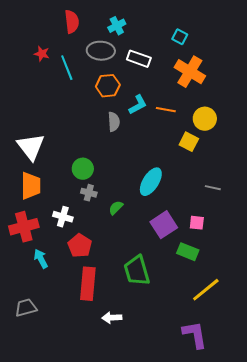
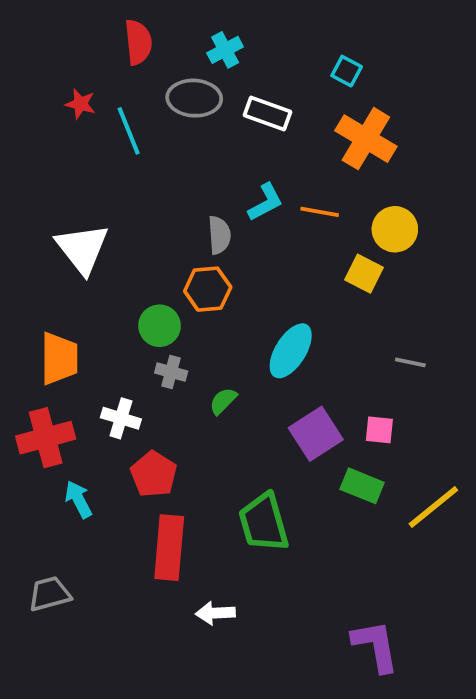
orange hexagon: (108, 86) -> (208, 289), moved
white triangle: (31, 147) -> (82, 249), moved
yellow line: (206, 290) -> (433, 507), moved

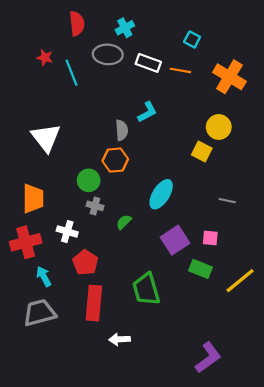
orange cross: (366, 139) -> (229, 77), moved
orange line: (320, 212) -> (180, 70), moved
gray trapezoid: (50, 594) -> (39, 313), moved, size x1.4
purple L-shape: (376, 646) -> (208, 357), turned 64

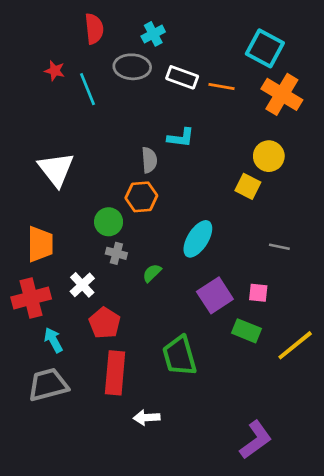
cyan square: (192, 39) -> (265, 48), moved, size x1.8
cyan L-shape: (147, 112) -> (181, 138), turned 35
white cross: (67, 232) -> (82, 285), turned 30

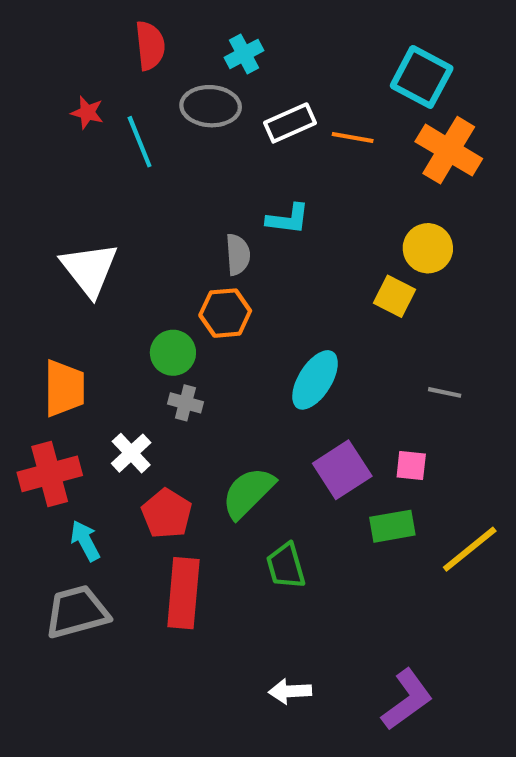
white rectangle: (182, 77) -> (290, 123), turned -44
green semicircle: (152, 273) -> (248, 493), moved, size x1.8
green rectangle: (246, 331) -> (392, 526), turned -32
green trapezoid: (179, 356) -> (286, 566), size x0.7
white arrow: (147, 418) -> (290, 691), moved

